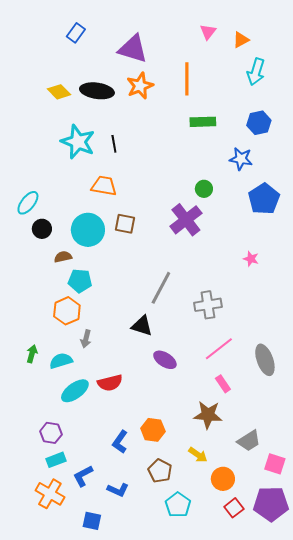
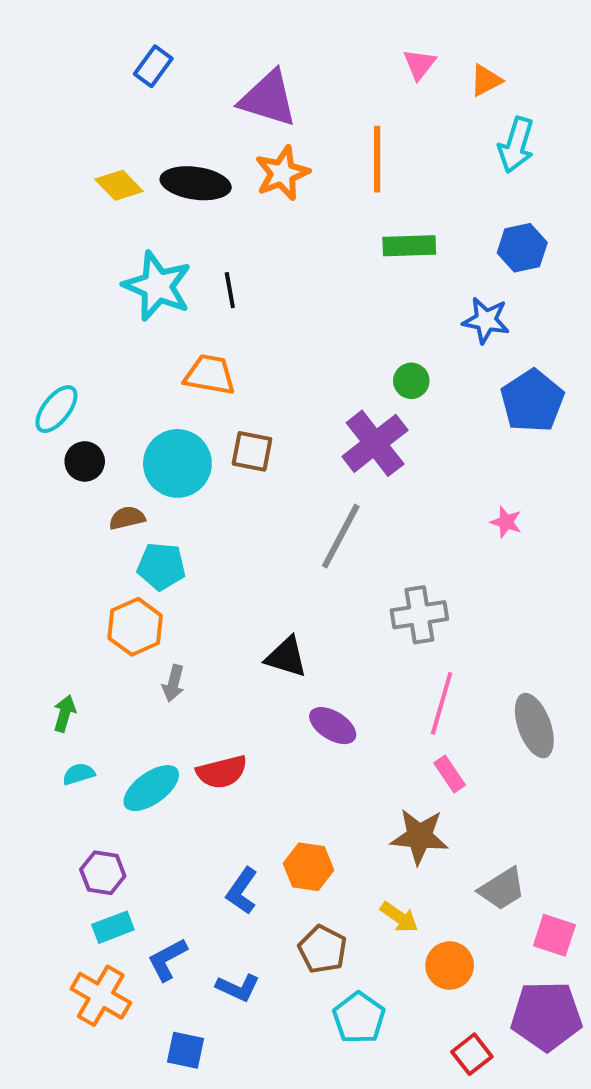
gray line: (161, 288) -> (341, 536), moved
pink line: (219, 349) -> (442, 703), turned -36
cyan semicircle: (61, 361) -> (79, 774), moved, size x0.7
red square: (234, 508) -> (472, 1054), moved

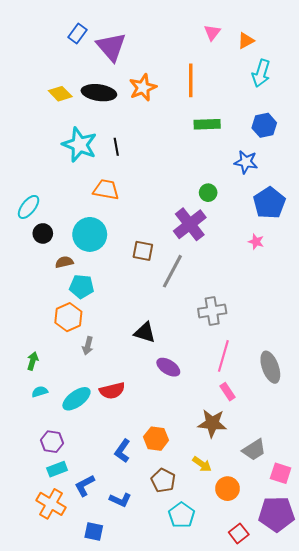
purple triangle: (268, 99) -> (111, 47), moved, turned 32
brown square: (252, 451) -> (143, 251), moved
pink star: (506, 522) -> (256, 242), moved

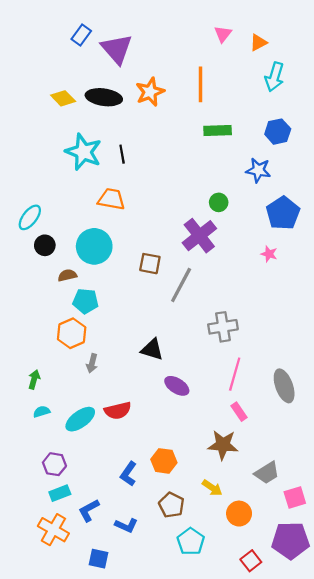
pink square: (281, 473) -> (295, 497), turned -35

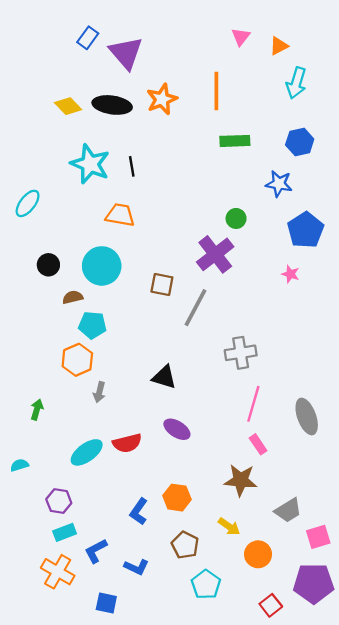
cyan ellipse: (30, 217) -> (28, 203), moved
purple ellipse: (177, 386) -> (177, 429), moved
cyan semicircle: (42, 412) -> (19, 465), moved

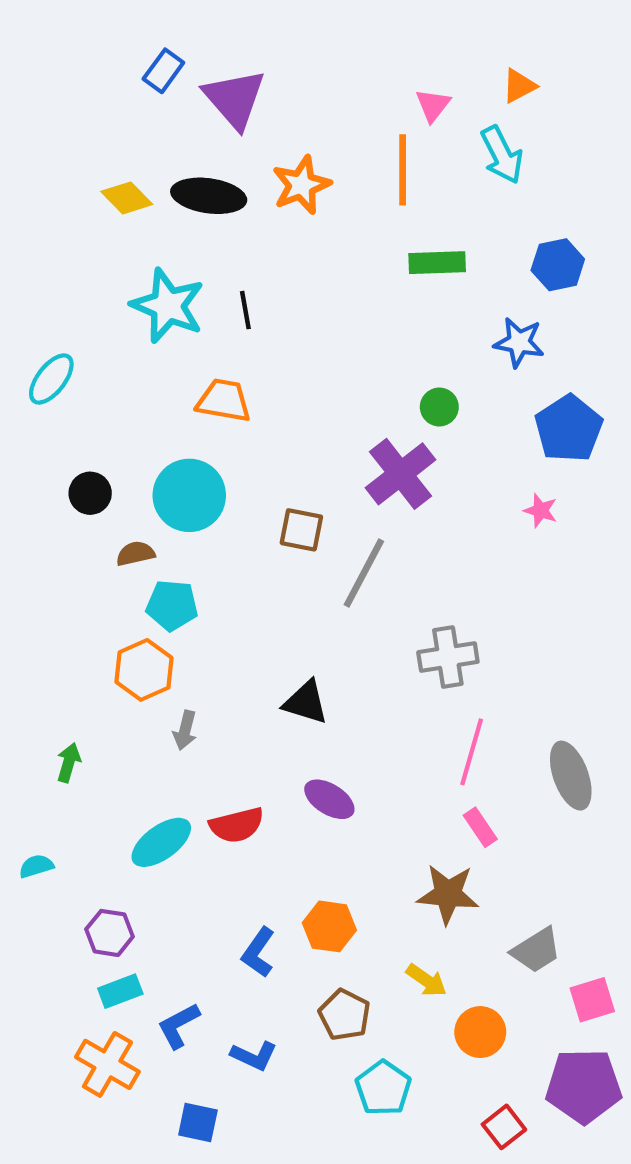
pink triangle: (241, 37) -> (433, 105), moved
cyan arrow: (296, 83) -> (502, 155), moved, turned -44

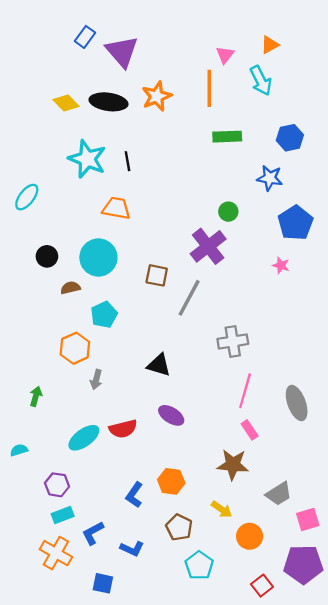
cyan pentagon: (172, 605) -> (104, 315), moved, turned -30

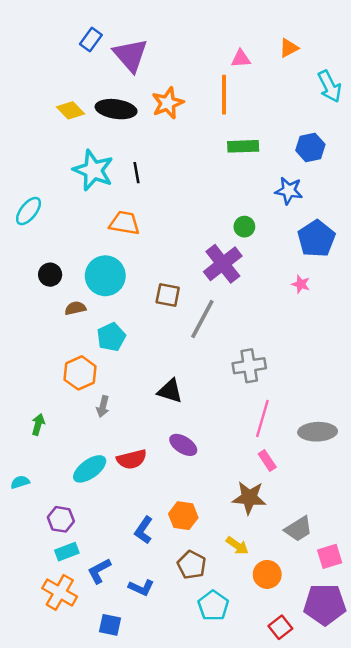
pink triangle: (225, 55) -> (241, 59), turned 48
cyan arrow: (261, 81) -> (330, 86), moved
gray ellipse: (297, 403) -> (318, 432), turned -72

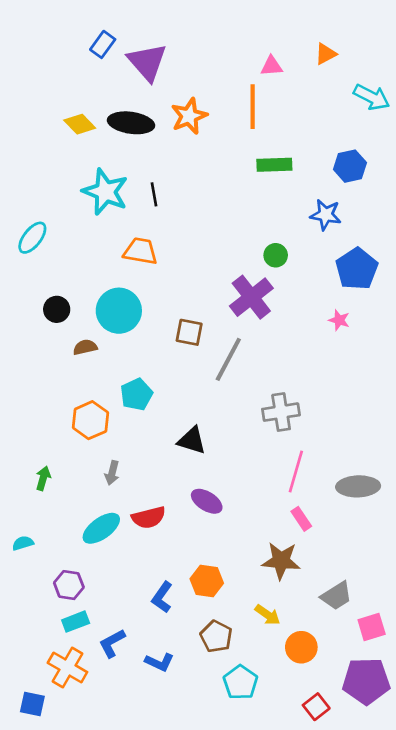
cyan arrow: (330, 86) -> (372, 97), turned -36
cyan pentagon: (111, 337) -> (136, 394), moved
gray arrow: (103, 407) -> (112, 473), moved
blue square: (110, 625) -> (32, 704), moved

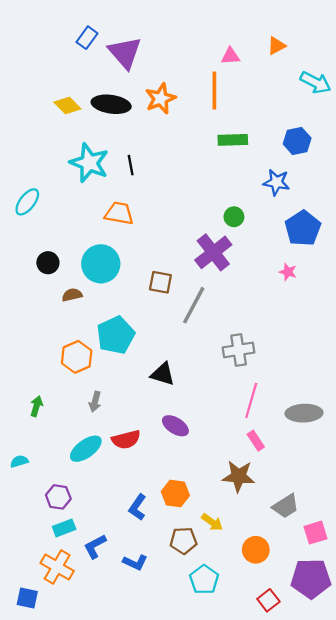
cyan pentagon: (136, 394) -> (116, 335), size x1.4
yellow arrow: (268, 615) -> (212, 522), moved
brown pentagon: (216, 636) -> (183, 541), turned -30

